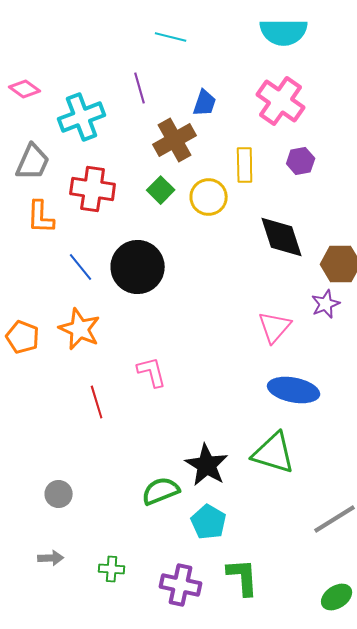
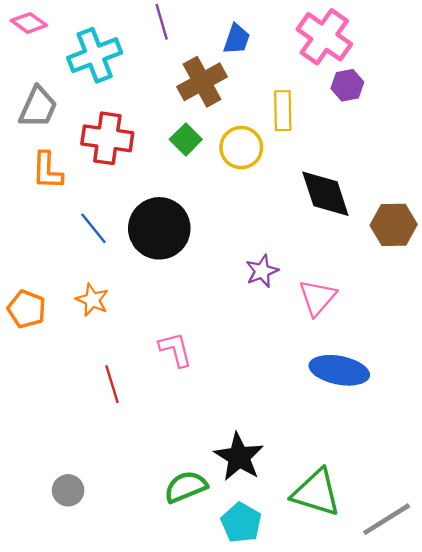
purple hexagon: (301, 161) -> (347, 85), moved
purple star: (326, 304) -> (262, 271), moved
orange star: (80, 329) -> (92, 300), size x0.7
green triangle: (274, 453) -> (316, 493), moved

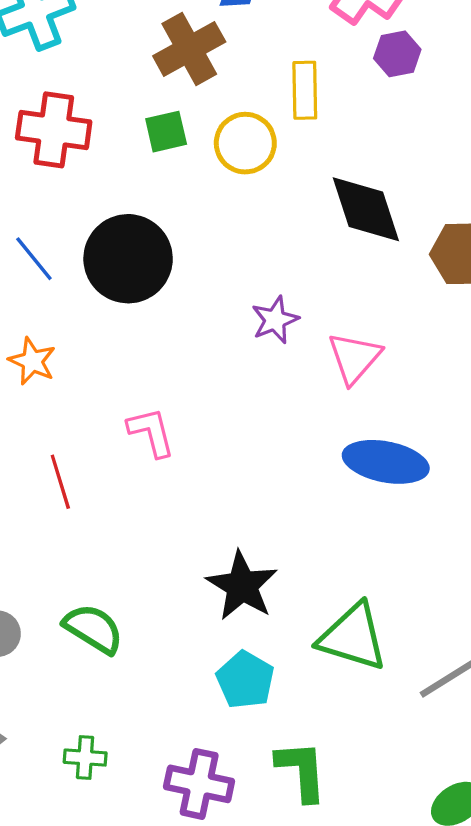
green square: (186, 139) -> (166, 132), turned 32
green semicircle: (186, 487) -> (93, 629), moved, turned 54

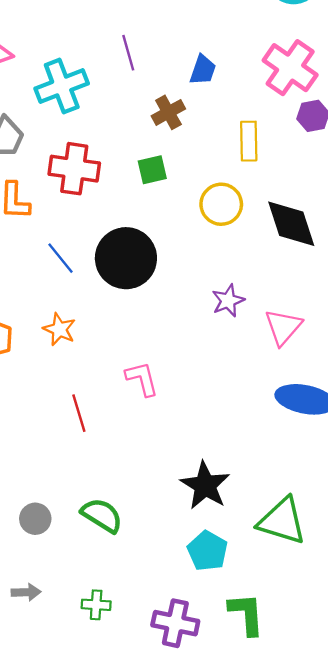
brown cross: (189, 49) -> (168, 112), size x0.7
yellow circle: (245, 143) -> (221, 204), moved

